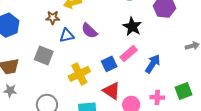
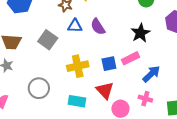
pink cross: (157, 97) -> (145, 99), moved

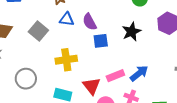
pink rectangle: (130, 58) -> (115, 76), moved
blue square: (109, 64) -> (101, 41), moved

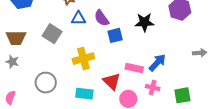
black star: (132, 32) -> (144, 22), turned 30
pink rectangle: (115, 76) -> (134, 68), turned 42

